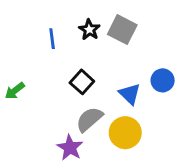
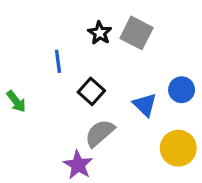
blue line: (52, 39) -> (58, 61), moved
green arrow: (15, 91) -> (16, 101), turned -90
yellow circle: (125, 133) -> (178, 148), moved

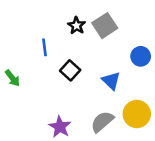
gray square: (136, 33) -> (105, 26), turned 30
blue circle: (182, 90) -> (141, 56), moved
gray semicircle: (100, 133) -> (102, 122), moved

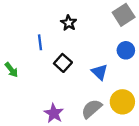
gray square: (105, 26) -> (124, 15), moved

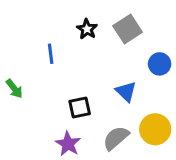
gray square: (124, 15) -> (128, 29), moved
black square: (63, 63) -> (80, 108), moved, turned 36

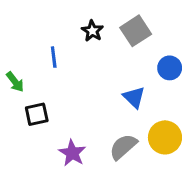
green arrow: (14, 89) -> (15, 82), moved
black square: (80, 108) -> (37, 114), moved

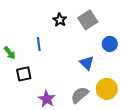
blue line: (54, 57) -> (39, 44), moved

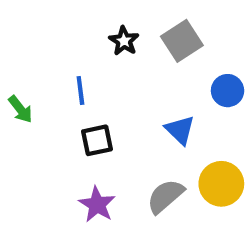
black square: (24, 74) -> (97, 140), moved

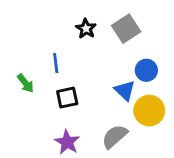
blue circle: (228, 91) -> (146, 70), moved
green arrow: (20, 109) -> (26, 83), moved
yellow circle: (221, 184) -> (149, 111), moved

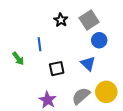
blue circle: (146, 70) -> (99, 40), moved
black square: (67, 98) -> (57, 69), moved
yellow circle: (149, 111) -> (106, 92), moved

